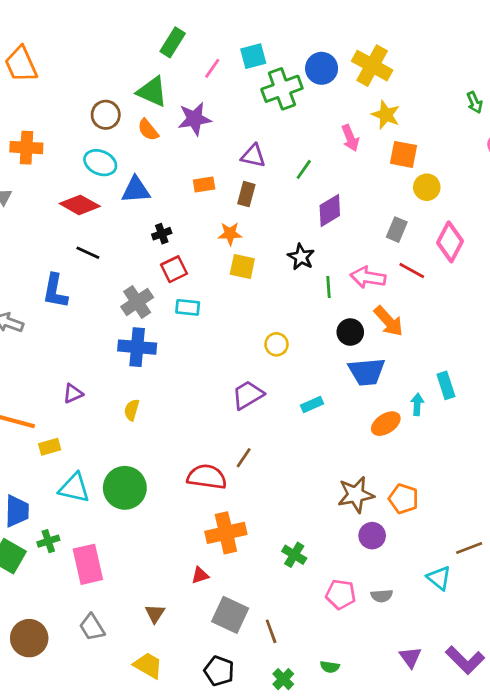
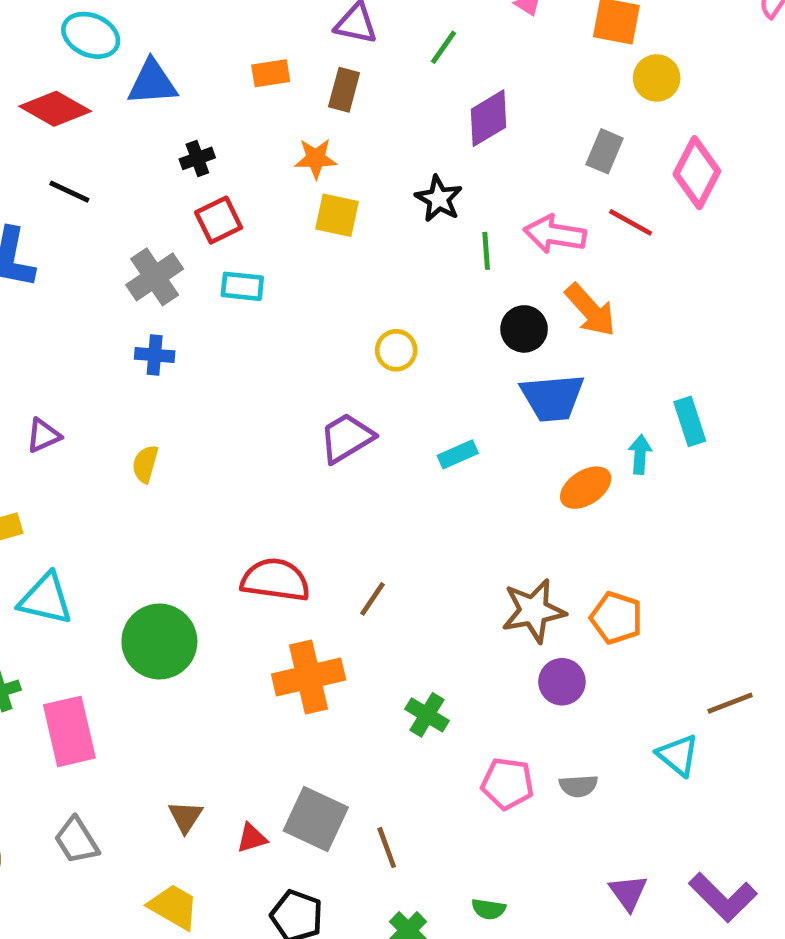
blue cross: (137, 347) -> (155, 355), size x0.6
brown line: (244, 458) -> (372, 599), moved
green circle: (125, 488) -> (159, 641), moved
red triangle: (200, 575) -> (252, 838), moved

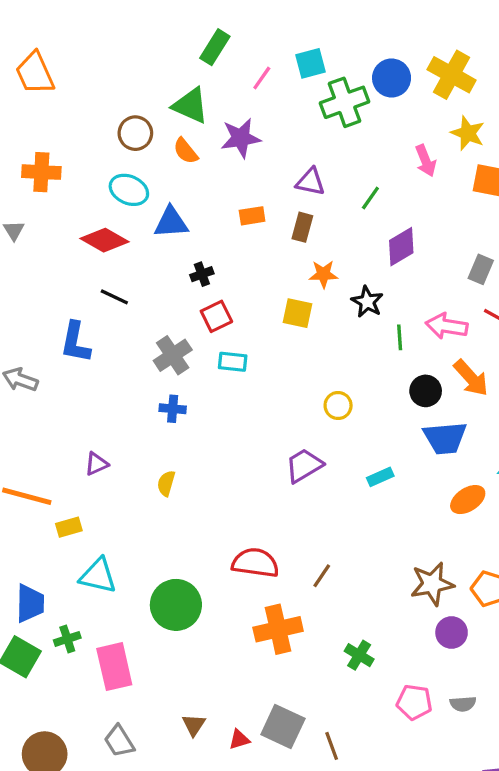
orange star: (316, 158) -> (323, 274), moved

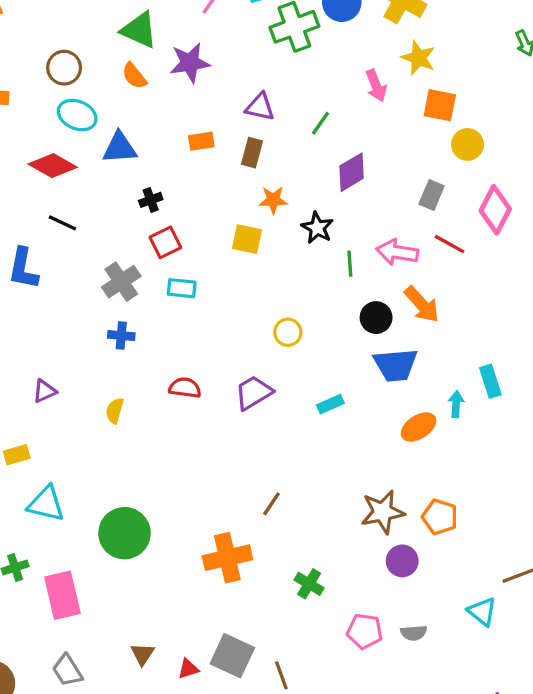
brown circle: (135, 133) -> (64, 68), moved
red semicircle: (255, 563) -> (185, 388), moved, size x0.7

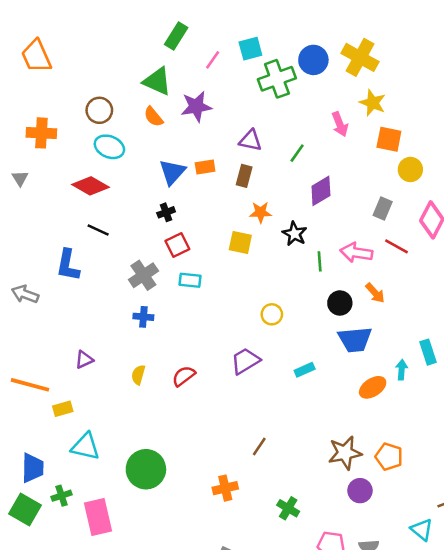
blue triangle: (120, 148) -> (172, 172), moved, turned -44
orange arrow: (422, 304) -> (375, 293), size x0.7
red semicircle: (185, 388) -> (184, 376), moved, turned -45
orange cross: (227, 558) -> (225, 488), size x0.7

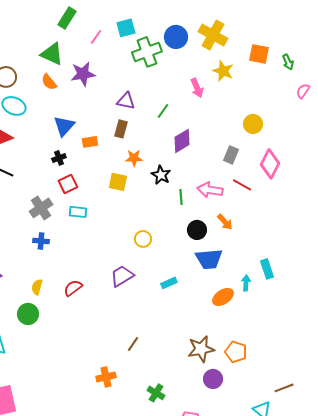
orange square: (389, 139) -> (259, 54), moved
orange rectangle: (205, 167) -> (90, 142), moved
green circle: (146, 469) -> (28, 314), moved, size x0.7

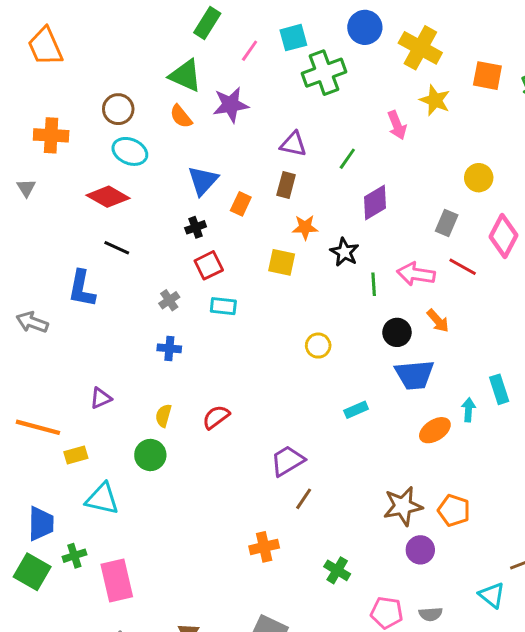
blue circle: (176, 37) -> (365, 27), moved
orange rectangle: (90, 142) -> (241, 204), turned -56
gray cross: (41, 208) -> (169, 300), size x0.6
purple trapezoid: (122, 276) -> (288, 461), moved

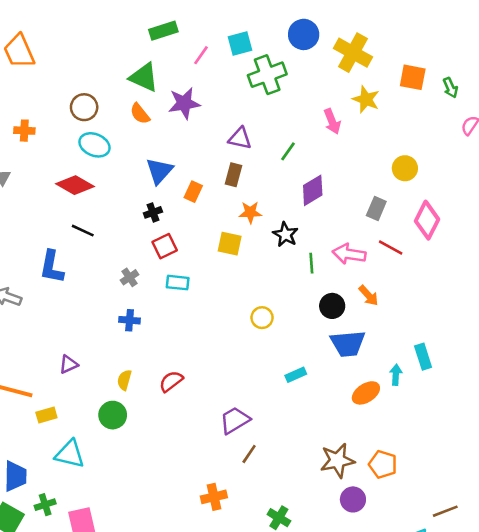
green rectangle: (207, 23) -> (163, 31), turned 40
orange cross: (51, 135) -> (24, 131), size x0.7

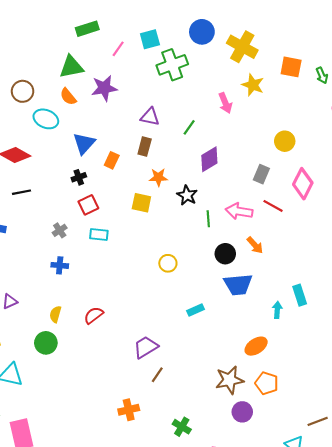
green triangle: (144, 77) -> (71, 67), turned -35
cyan ellipse: (94, 145) -> (46, 119), moved
black line: (83, 231) -> (21, 192), turned -36
orange ellipse: (366, 393) -> (256, 346), moved

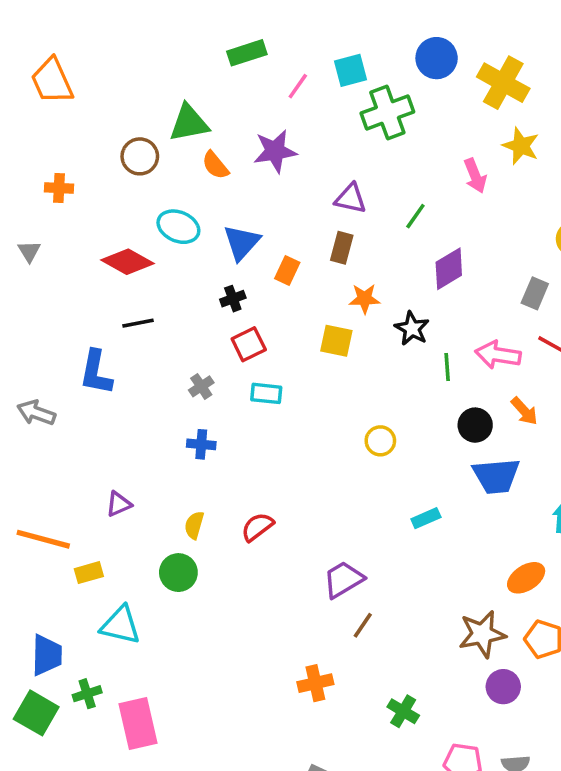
green triangle: (71, 67) -> (189, 123), moved
cyan ellipse: (46, 119) -> (178, 227), moved

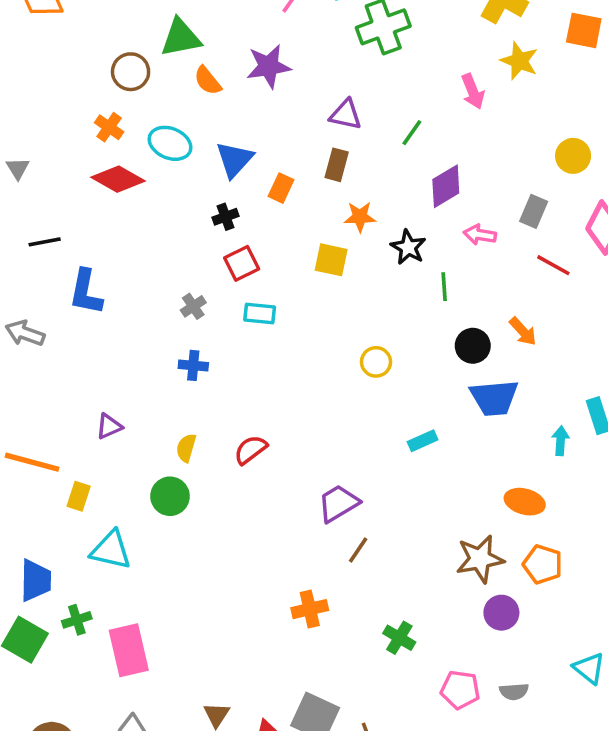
orange cross: (59, 188) -> (109, 127), moved, turned 32
black line: (138, 323) -> (45, 242), moved
pink arrow: (498, 355) -> (480, 235), moved, size x0.7
yellow rectangle: (89, 573) -> (79, 496), turned -56
orange ellipse: (526, 578) -> (525, 502), turned 48

